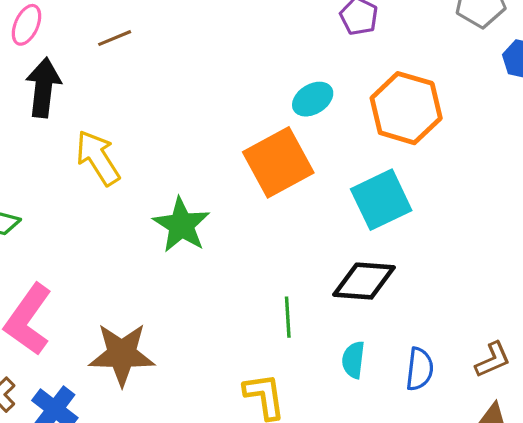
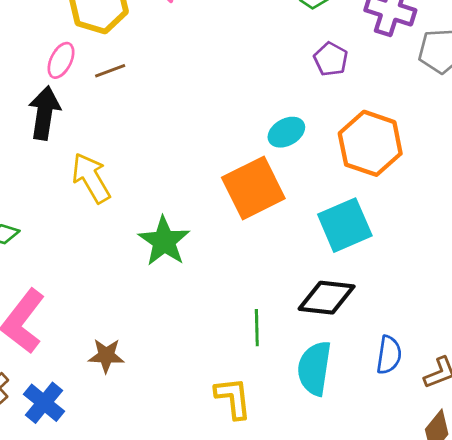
pink ellipse: (26, 25) -> (61, 60), moved
brown star: (122, 354) -> (106, 356), size x0.6
cyan semicircle: (353, 360) -> (314, 368), size x1.6
blue semicircle: (420, 369) -> (389, 355), moved

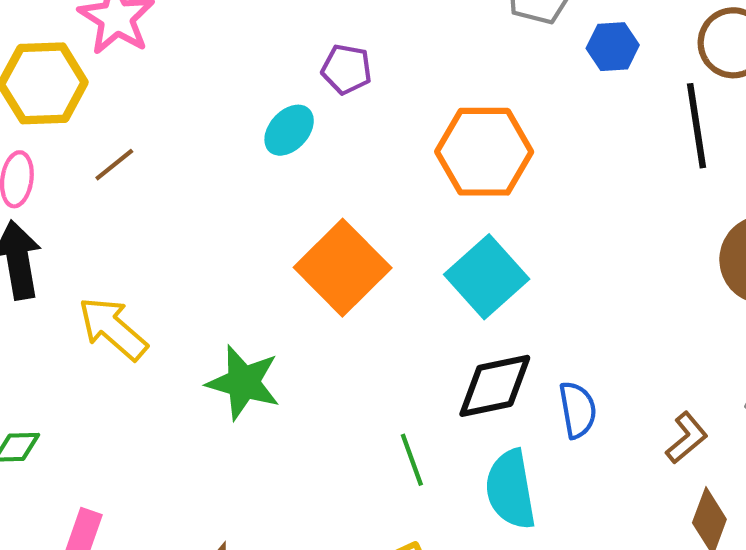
purple pentagon: (331, 59) -> (347, 69), moved
brown line: (110, 71) -> (114, 165), moved
cyan ellipse: (286, 132) -> (289, 130), moved
blue semicircle: (389, 355) -> (578, 410), moved

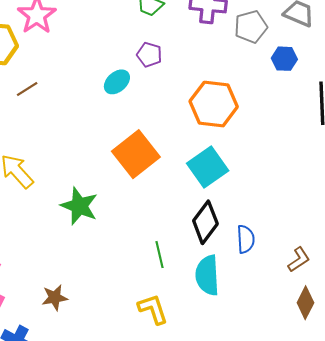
black diamond: (495, 386) -> (205, 222), turned -48

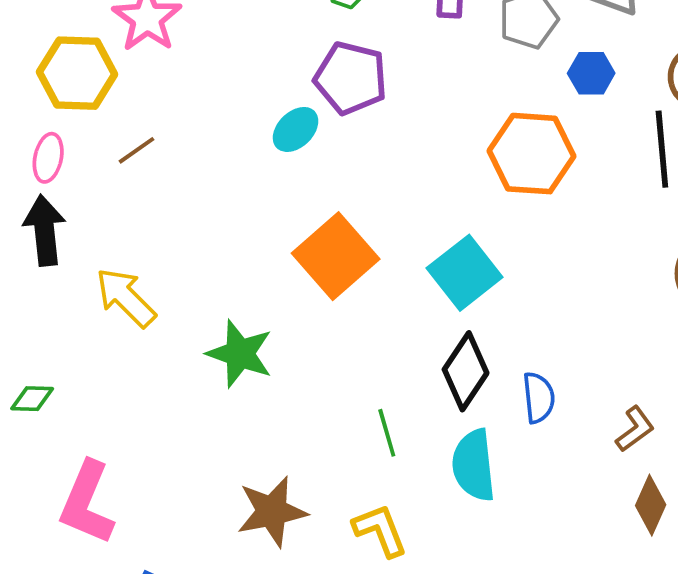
purple pentagon: (149, 55) -> (351, 78), size x1.6
orange hexagon: (214, 104) -> (531, 154), moved
brown star: (55, 298) -> (272, 511), moved, size x1.5

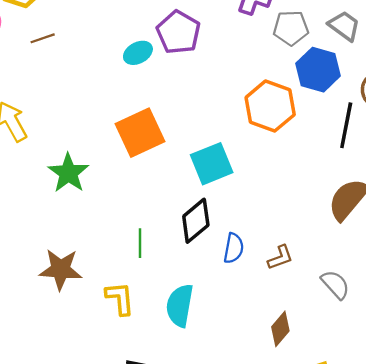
blue hexagon: (591, 73) -> (318, 70), size x1.6
brown L-shape: (635, 429) -> (280, 258), moved
cyan semicircle: (474, 465) -> (180, 305), moved

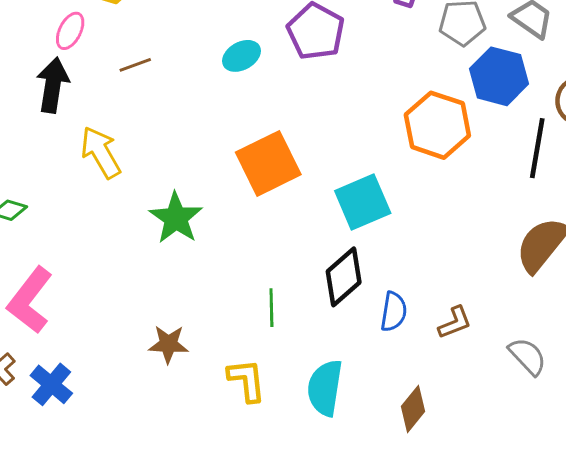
brown line: (43, 38) -> (135, 65), moved
cyan ellipse: (138, 53) -> (241, 56), moved
brown star: (61, 269) -> (168, 344), size x0.7
brown diamond: (280, 329) -> (413, 409), moved

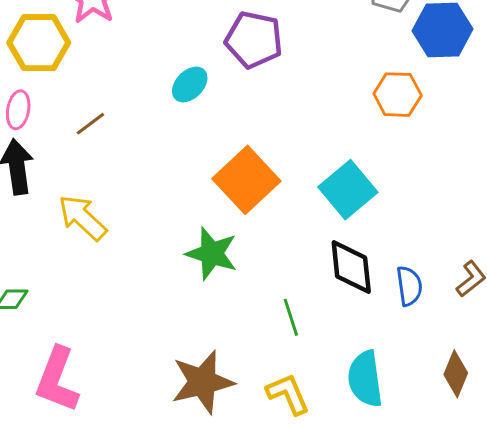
orange hexagon: (437, 125) -> (398, 95), size x0.7
green star: (176, 218) -> (212, 254), moved
black diamond: (344, 277) -> (351, 267), turned -38
brown star: (168, 344) -> (203, 382), size x1.6

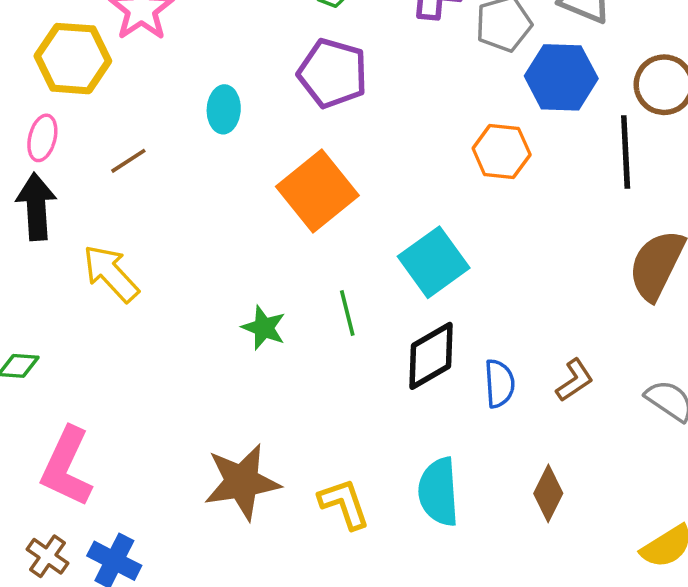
cyan ellipse: (190, 84) -> (224, 109), moved, turned -45
orange square: (246, 180) -> (317, 191), moved
green star: (212, 254) -> (264, 328), size x0.7
black diamond: (351, 267) -> (431, 356), turned 62
green line: (291, 317) -> (347, 313), moved

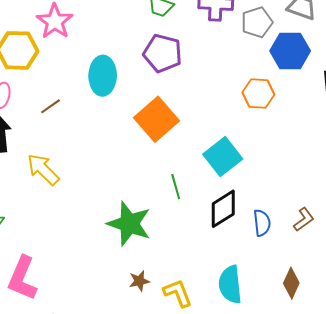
cyan ellipse: (224, 109) -> (103, 76), size x1.5
green star: (264, 328) -> (129, 224), moved, size x1.8
brown star: (242, 482) -> (139, 281), moved, size x0.5

